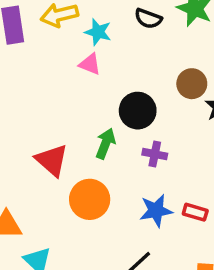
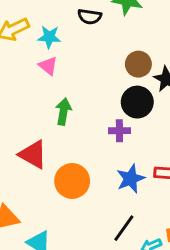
pink triangle: (90, 64) -> (48, 66), turned 30
black circle: (138, 111) -> (137, 102), moved
green arrow: (106, 144) -> (63, 112), moved

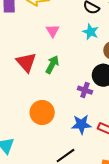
cyan star: (49, 37) -> (91, 32), moved
red triangle: (33, 154) -> (26, 62), moved

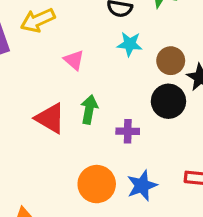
purple cross: (85, 90) -> (128, 131), moved
blue star: (81, 124) -> (142, 186), moved

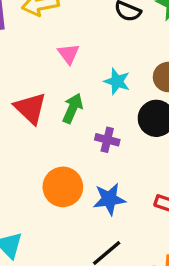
cyan star: (130, 44) -> (117, 81), moved

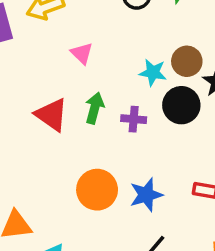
cyan star: (117, 81) -> (153, 72), moved
purple cross: (107, 140) -> (134, 119), moved

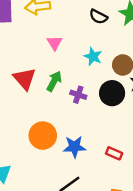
cyan star: (153, 72) -> (93, 56), moved

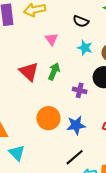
black semicircle: (98, 17) -> (81, 21), moved
purple cross: (78, 95) -> (80, 90), moved

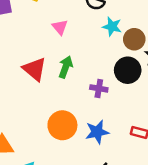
cyan star: (85, 48) -> (112, 27), moved

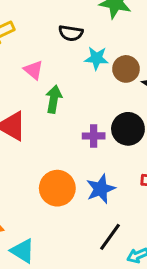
green arrow: (66, 67) -> (54, 99), moved
black circle: (128, 70) -> (128, 129), moved

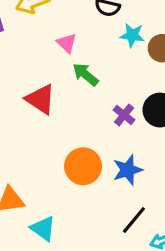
green arrow: (54, 99) -> (85, 74), turned -64
purple cross: (94, 136) -> (124, 115), turned 35

